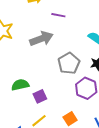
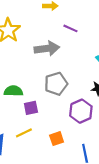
gray pentagon: (69, 63) -> (56, 84), moved

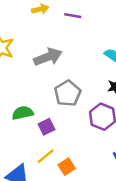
purple line: (70, 28) -> (73, 16), moved
orange square: (57, 139) -> (67, 167), moved

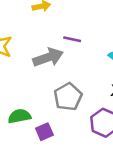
purple line: (73, 16) -> (72, 39), moved

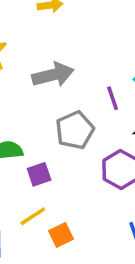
purple line: (72, 39) -> (113, 98), moved, turned 54

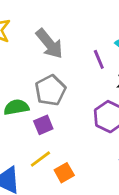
gray arrow: (53, 75) -> (49, 44), turned 68
gray pentagon: (75, 130) -> (50, 90), moved

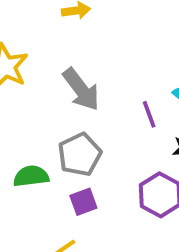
purple square: (43, 125) -> (83, 202), moved

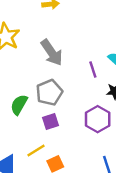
green semicircle: (31, 176) -> (19, 105), turned -55

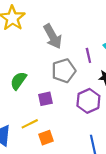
gray pentagon: (49, 92) -> (64, 71), moved

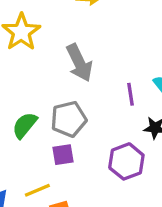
gray pentagon: (64, 71) -> (69, 119), moved

